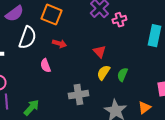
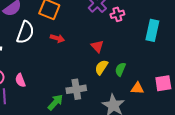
pink semicircle: (45, 66) -> (20, 80), moved
green arrow: (31, 108) -> (55, 102), moved
orange triangle: (144, 108) -> (137, 88), moved, turned 40

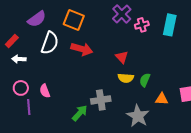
cyan rectangle: (152, 30) -> (170, 25), moved
red arrow: (57, 38) -> (82, 49), size x1.5
yellow semicircle: (101, 67) -> (126, 78), turned -119

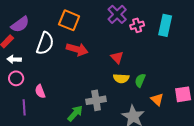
purple semicircle: (37, 19) -> (20, 24), moved
pink circle: (21, 88) -> (16, 78), moved
orange triangle: (162, 99) -> (157, 99), turned 40

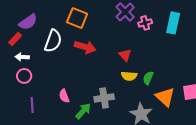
pink semicircle: (40, 91) -> (64, 96), moved
orange triangle: (157, 99) -> (165, 97), size x1.5

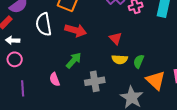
white semicircle: (53, 41) -> (44, 24), turned 150
green arrow: (83, 111) -> (74, 60), moved

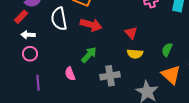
green semicircle: (139, 61) -> (167, 50), moved

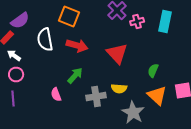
red triangle: (131, 33) -> (117, 54), size x1.6
white arrow: (28, 35) -> (14, 56), turned 32
yellow semicircle: (135, 54) -> (119, 88), moved
purple line: (38, 83) -> (13, 98), moved

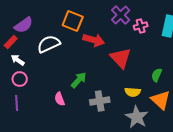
white semicircle: (45, 40) -> (49, 44), turned 75
red arrow: (77, 46) -> (94, 40), moved
yellow semicircle: (119, 88) -> (133, 92), moved

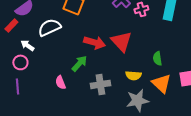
red arrow: (94, 40) -> (94, 42), moved
white arrow: (18, 60) -> (27, 45), moved
green semicircle: (157, 75) -> (157, 58), turned -32
gray star: (137, 117) -> (137, 100), turned 30

